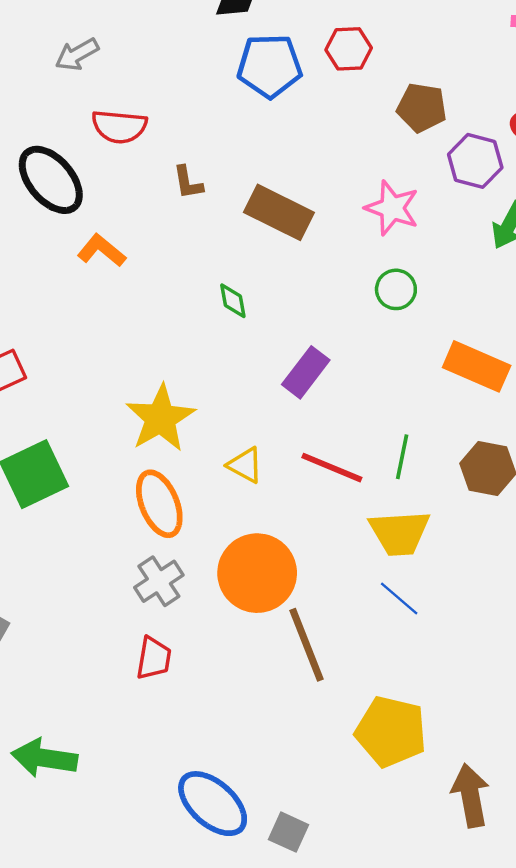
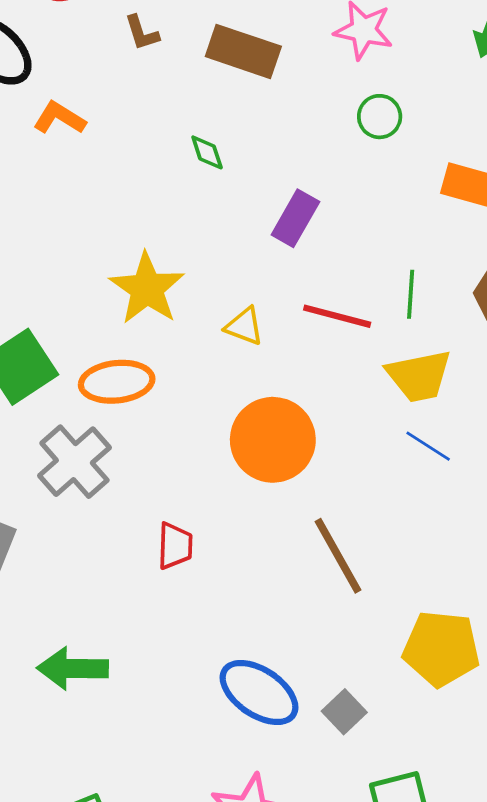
orange ellipse: (159, 504) -> (117, 382), moved, turned -66
gray cross: (159, 581) -> (74, 462), moved, size x1.4
brown line: (307, 645) -> (338, 556), moved
yellow pentagon: (391, 732) -> (441, 649), moved
gray square: (289, 832) -> (344, 712), turned 30

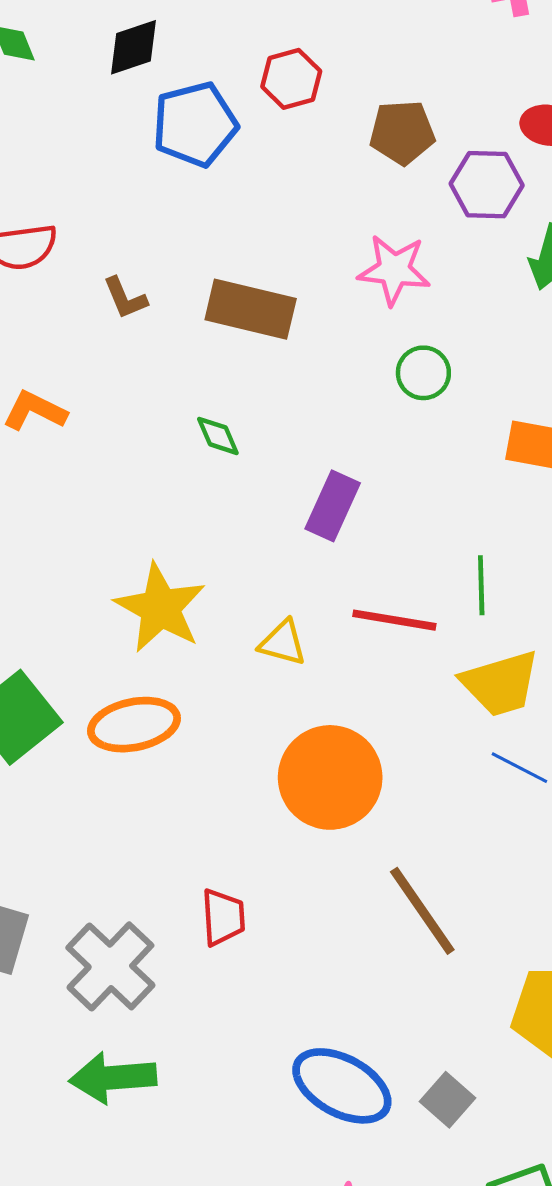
gray cross: (74, 462) -> (110, 966), moved

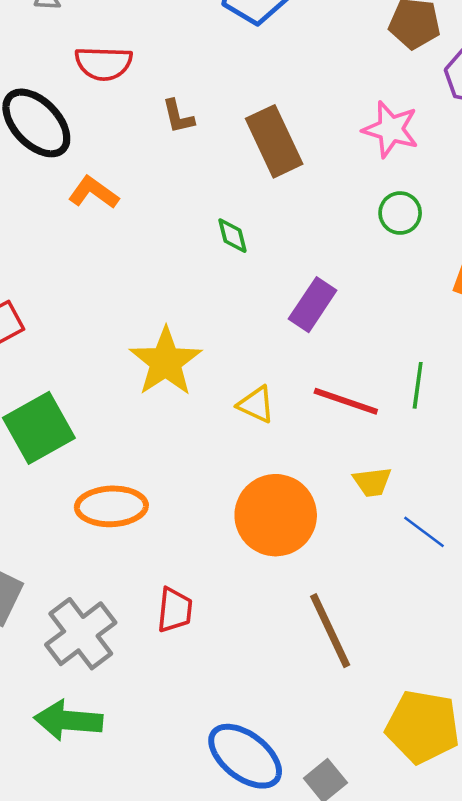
brown rectangle: (251, 309) -> (274, 141), turned 42
yellow trapezoid: (500, 683) -> (372, 482), moved, size x0.6
orange ellipse: (134, 725) -> (111, 506), moved

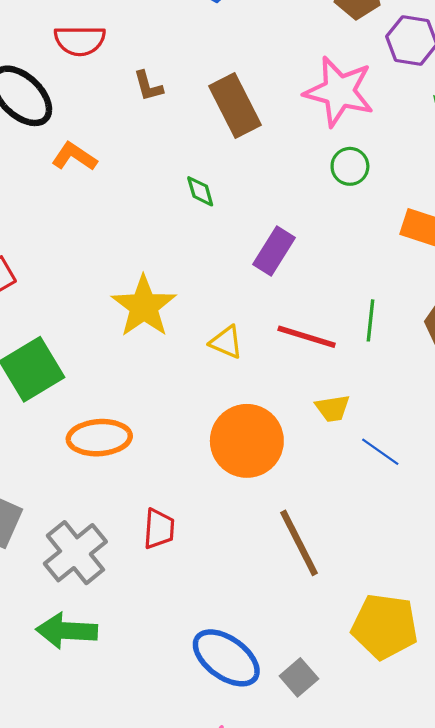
pink star: (391, 129) -> (339, 91), size x1.4

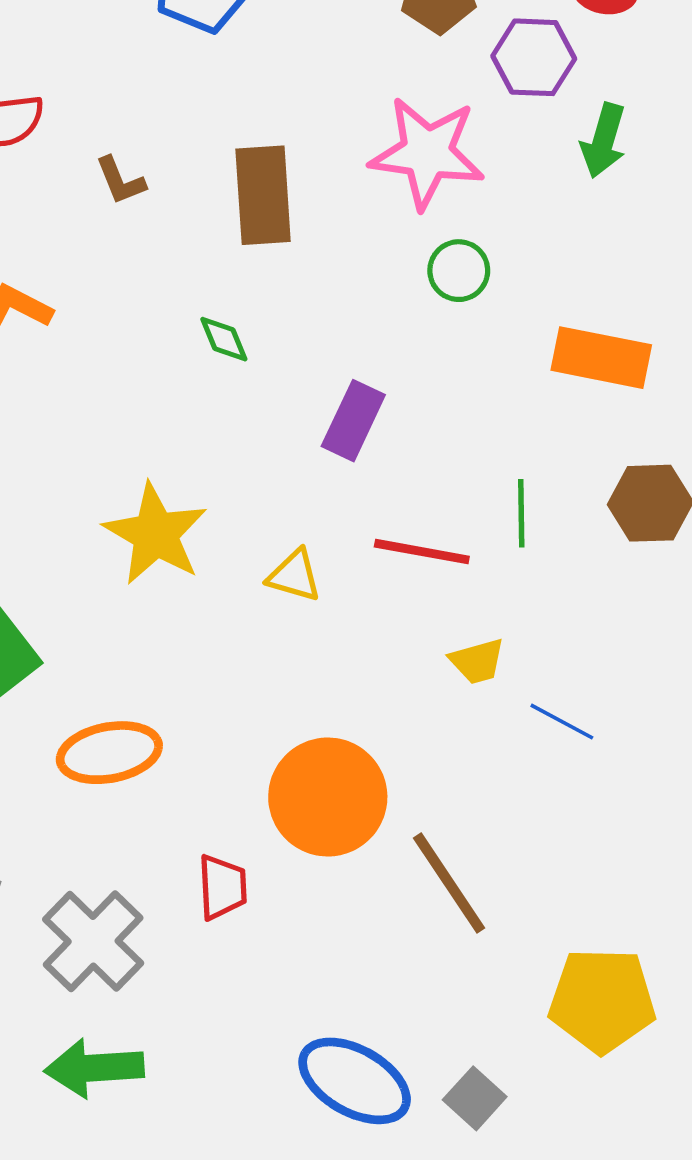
brown rectangle: (235, 106) -> (263, 195), turned 30
orange circle: (247, 441) -> (328, 797), moved

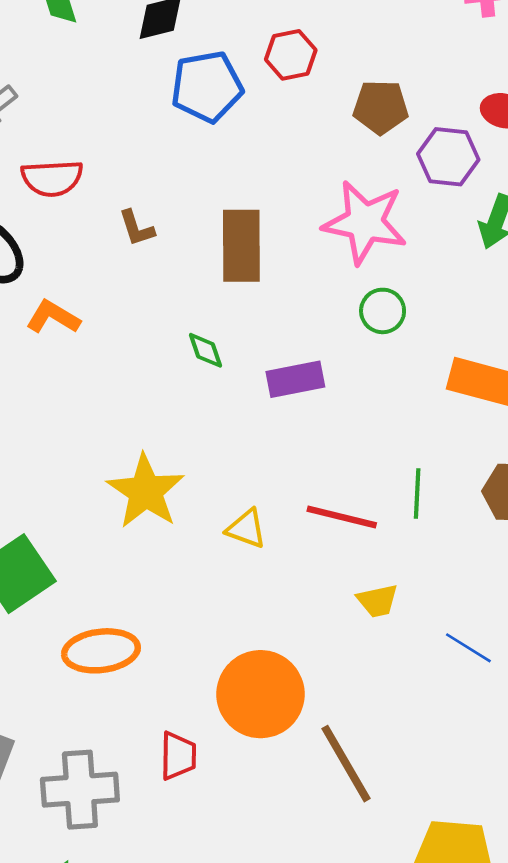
purple rectangle: (353, 421) -> (295, 379), moved, turned 50
blue line: (562, 722) -> (468, 648), moved
gray cross: (93, 941) -> (80, 790), turned 38

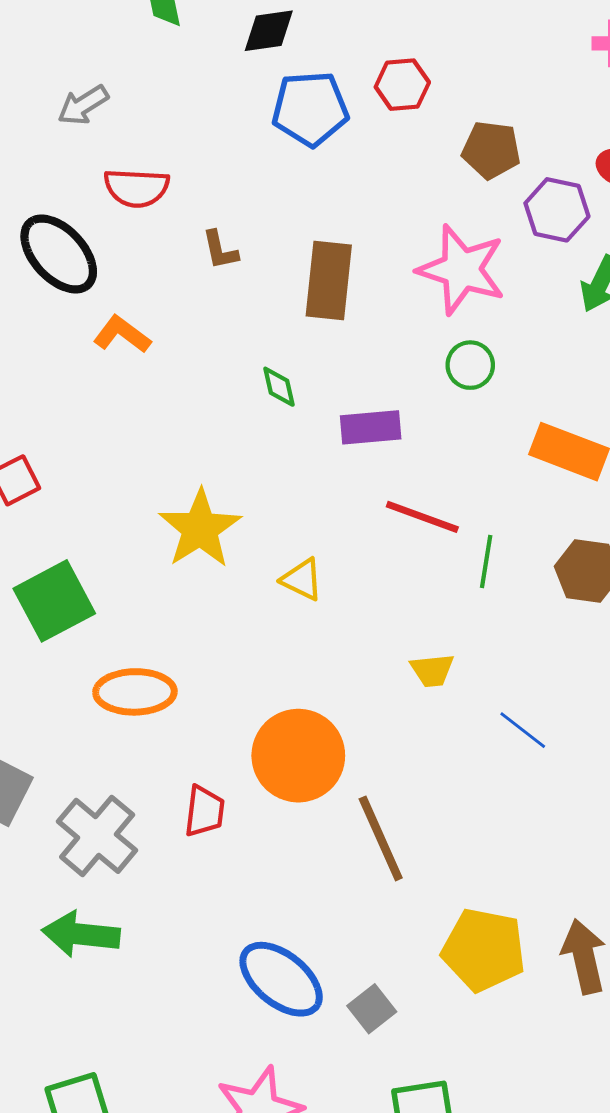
red line: (342, 517) -> (422, 517), moved
gray cross: (80, 790) -> (97, 836), turned 38

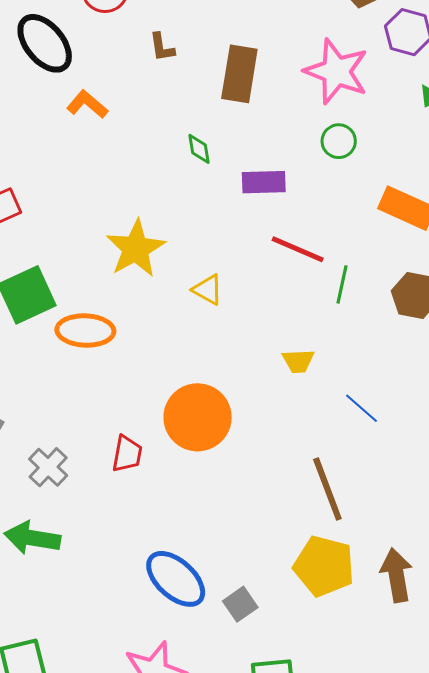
orange ellipse: (135, 692) -> (85, 331), moved
gray cross: (97, 836) -> (48, 467), size x0.7
brown line: (381, 838) -> (327, 489), moved

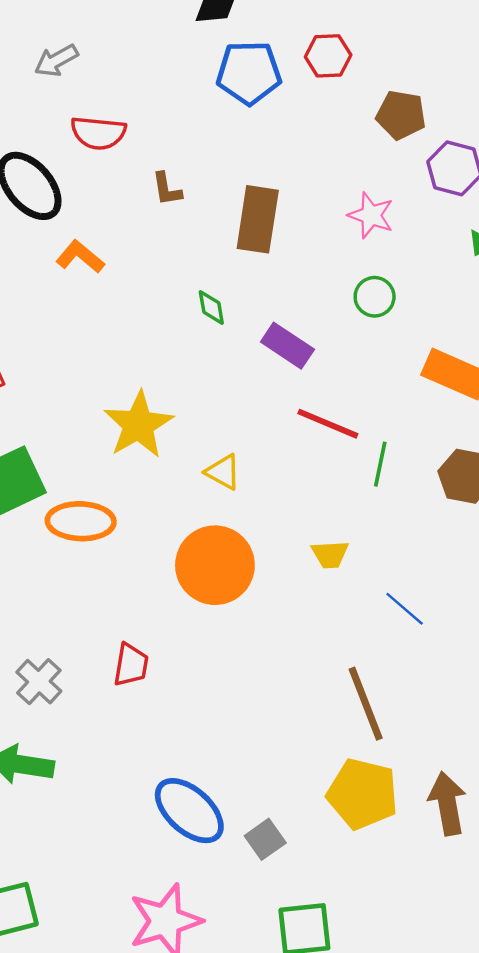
pink star: (336, 71) -> (371, 215), size x0.6
purple rectangle: (264, 182) -> (287, 346), turned 36
orange circle: (198, 417) -> (215, 565), moved

